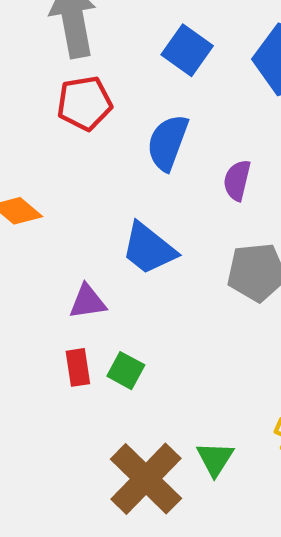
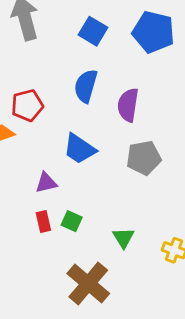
red pentagon: (84, 103) -> (27, 105), moved
purple semicircle: (237, 180) -> (128, 105), size x1.4
green triangle: (215, 459) -> (123, 238), moved

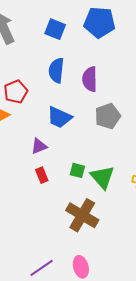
green square: (72, 221) -> (77, 170), moved
green triangle: (123, 238) -> (102, 177), size x1.5

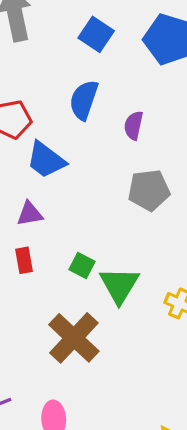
purple semicircle: (90, 79) -> (134, 125), size x0.7
blue trapezoid: (59, 117) -> (46, 160), moved

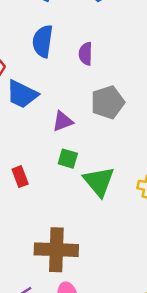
purple triangle: (30, 214) -> (63, 121), moved
green square: (82, 265) -> (68, 159), moved
brown cross: (74, 338) -> (56, 250), moved, turned -30

